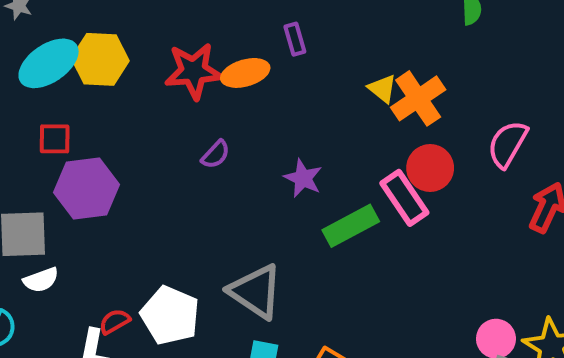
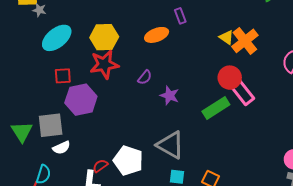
yellow hexagon: (100, 59) -> (104, 37), moved
red star: (194, 71) -> (104, 64), moved
red circle: (430, 168) -> (230, 78), moved
purple star: (303, 178) -> (169, 96), moved

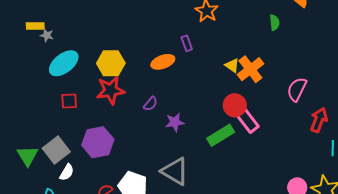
purple star: (169, 96) -> (175, 122), turned -30
purple hexagon: (81, 100) -> (98, 142), moved
gray square: (51, 125) -> (56, 150), turned -32
white semicircle: (62, 148) -> (67, 172), turned -36

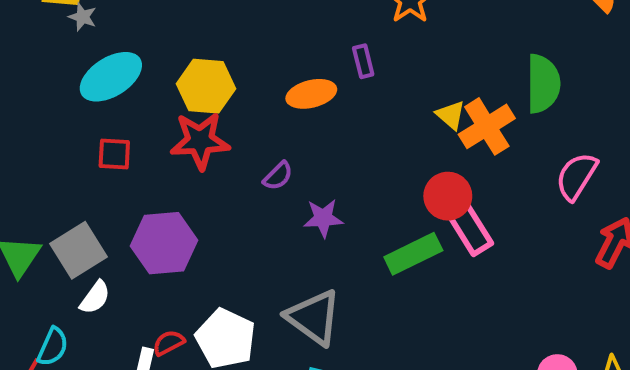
green semicircle: (275, 23) -> (543, 84), moved, size x1.8

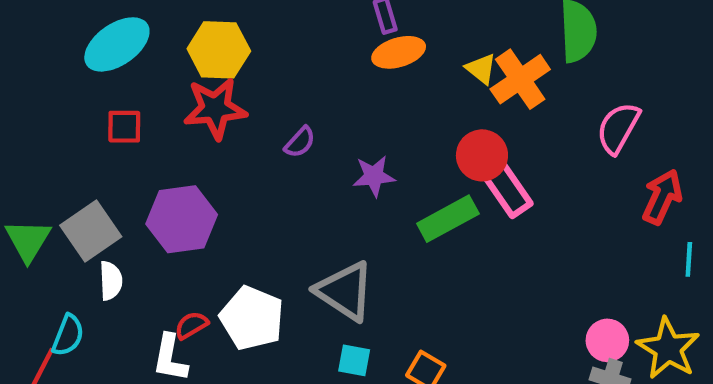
orange ellipse: (311, 94) -> (399, 52), moved
purple star: (323, 218) -> (374, 176), moved
white semicircle: (95, 297) -> (111, 281), turned -36

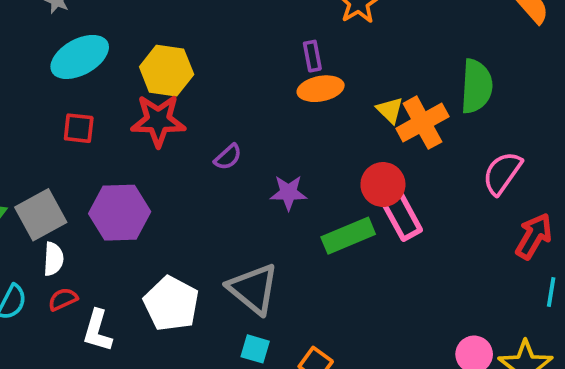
red semicircle: (191, 325) -> (63, 299), moved

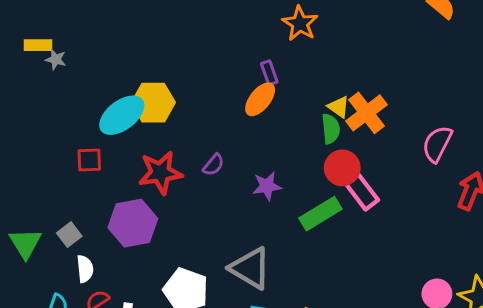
cyan ellipse: (80, 57) -> (122, 115), moved
green semicircle: (476, 86) -> (331, 129), moved, size x0.7
orange ellipse: (321, 89) -> (260, 99), moved, turned -32
red star: (158, 121) -> (160, 173), moved
gray square: (41, 215) -> (69, 235), size x0.6

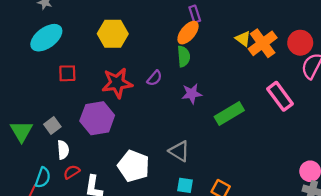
cyan ellipse: (122, 115) -> (46, 38), moved
green semicircle: (331, 129) -> (184, 56), moved
red circle: (342, 168) -> (300, 43), moved
pink rectangle: (360, 190) -> (280, 96), moved
gray triangle: (250, 268) -> (179, 151), size x0.7

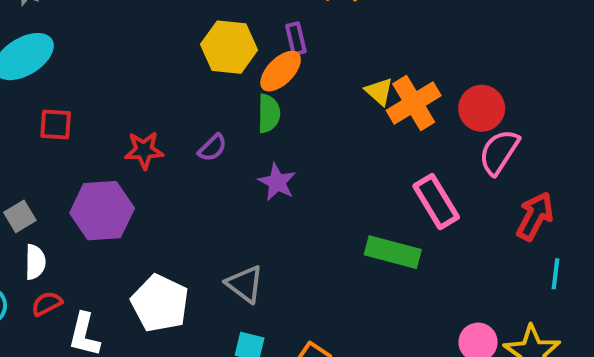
yellow hexagon: (113, 34) -> (229, 47), moved
red star: (117, 83) -> (144, 150), size x0.7
purple star: (192, 94) -> (277, 182), turned 30
green rectangle: (229, 114) -> (393, 252), moved, turned 40

